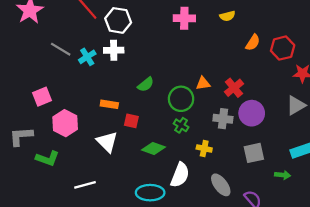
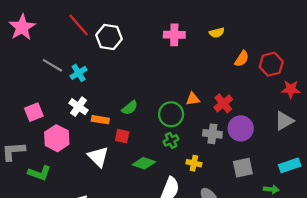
white cross: (114, 50) -> (79, 107), moved, turned 36
green semicircle: (146, 84) -> (130, 108), moved
green cross: (181, 125) -> (171, 140), turned 32

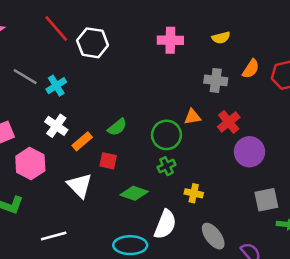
orange rectangle: (100, 120) -> (82, 141), turned -49
gray cross: (212, 134) -> (216, 80), moved
gray square: (243, 168) -> (266, 200), moved

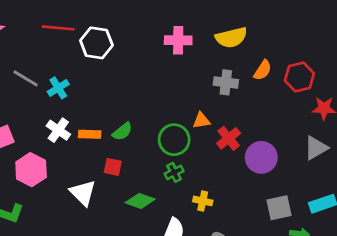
red line: (56, 29) -> (58, 28), turned -44
yellow semicircle: (221, 38) -> (231, 37), size x1.6
red cross: (229, 122) -> (229, 138), moved
orange rectangle: (82, 141) -> (90, 134), moved, turned 42

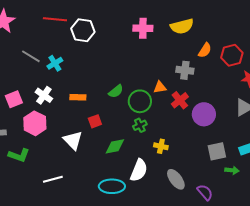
gray cross: (226, 82) -> (185, 70), moved
white cross: (58, 130) -> (44, 95), moved
green semicircle: (122, 131) -> (116, 91), moved
red square: (113, 167) -> (95, 121), turned -32
green diamond: (140, 201) -> (115, 146), turned -30

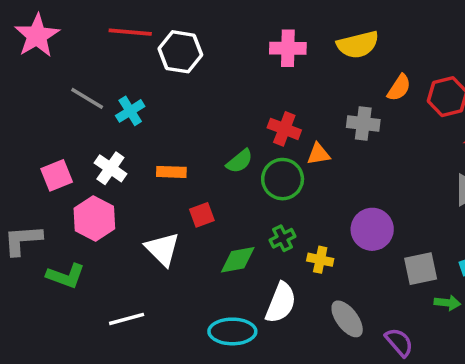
red cross: (180, 100) -> (284, 129), moved, turned -30
purple circle: (204, 114) -> (372, 229), moved
green cross: (140, 125) -> (283, 238), moved

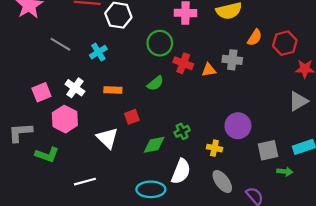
cyan cross: (130, 111) -> (98, 52), moved
orange triangle: (318, 154) -> (209, 70), moved
green circle: (283, 179) -> (160, 43), moved
yellow cross: (320, 260) -> (214, 148), moved

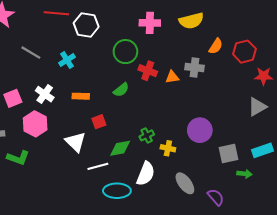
yellow cross: (214, 148) -> (168, 148), moved
white line: (85, 182) -> (98, 166), moved

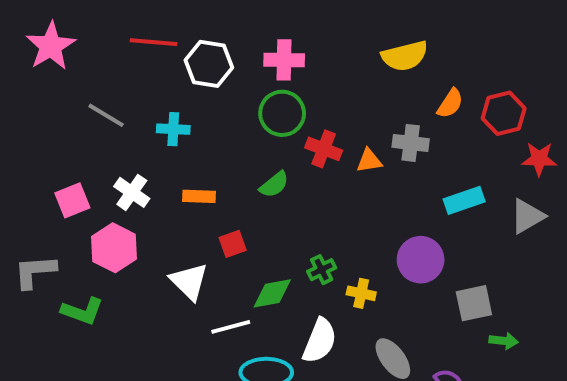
pink cross: (150, 23) -> (284, 60), moved
cyan cross: (67, 60) -> (173, 129), turned 35
cyan rectangle: (262, 150) -> (464, 200), moved

